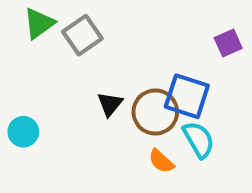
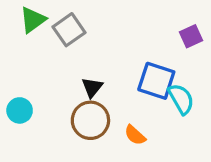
brown circle: (155, 112) -> (90, 120), moved
cyan semicircle: (199, 140) -> (181, 99), moved

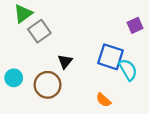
gray square: (69, 30) -> (39, 31), moved
brown circle: (90, 120) -> (48, 85), moved
orange semicircle: (135, 135) -> (103, 100), moved

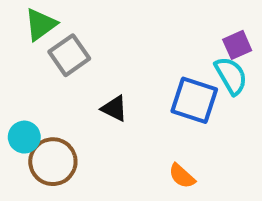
black triangle: (65, 62) -> (114, 108), turned -42
cyan semicircle: (128, 70) -> (231, 76), moved
brown circle: (48, 85) -> (53, 162), moved

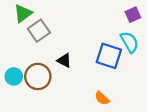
purple square: (237, 45) -> (133, 15), moved
brown circle: (53, 162) -> (38, 76), moved

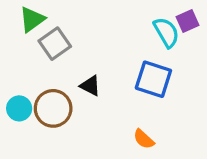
cyan semicircle: (129, 42) -> (166, 32), moved

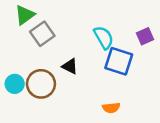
purple square: (187, 21) -> (145, 36), moved
cyan semicircle: (166, 32) -> (104, 38), moved
orange semicircle: (144, 139) -> (111, 108), turned -48

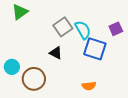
gray square: (42, 34) -> (63, 27), moved
brown circle: (41, 84) -> (34, 79), moved

